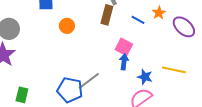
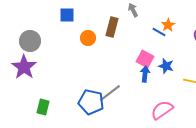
orange star: (159, 13) -> (168, 25), moved
brown rectangle: (107, 15) -> (112, 27), moved
blue star: (145, 77) -> (166, 66), moved

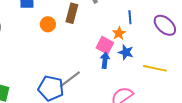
orange star: (168, 25) -> (119, 33), moved
blue line: (159, 32) -> (130, 17), moved, turned 56

